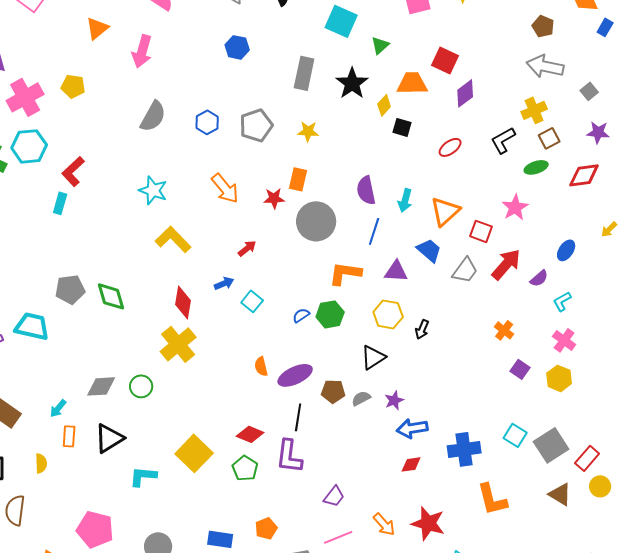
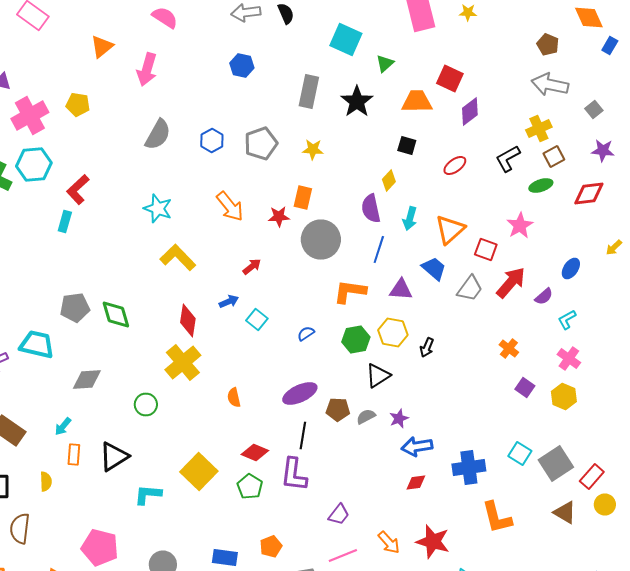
yellow diamond: (384, 105) -> (389, 180), moved
green hexagon: (330, 314) -> (356, 340), moved
orange semicircle: (261, 366) -> (234, 398), moved
gray diamond: (101, 386) -> (87, 380), moved

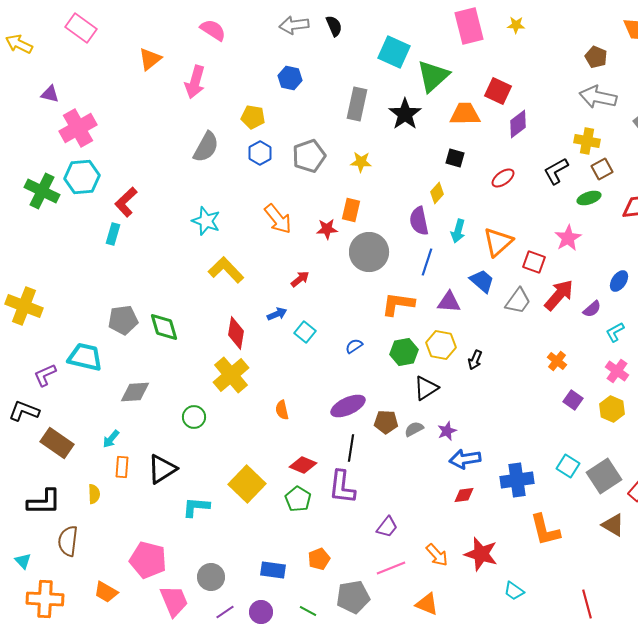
green triangle: (385, 64) -> (433, 76), size x1.8
yellow pentagon: (78, 104) -> (253, 117), moved
yellow cross: (539, 128) -> (587, 141), turned 35

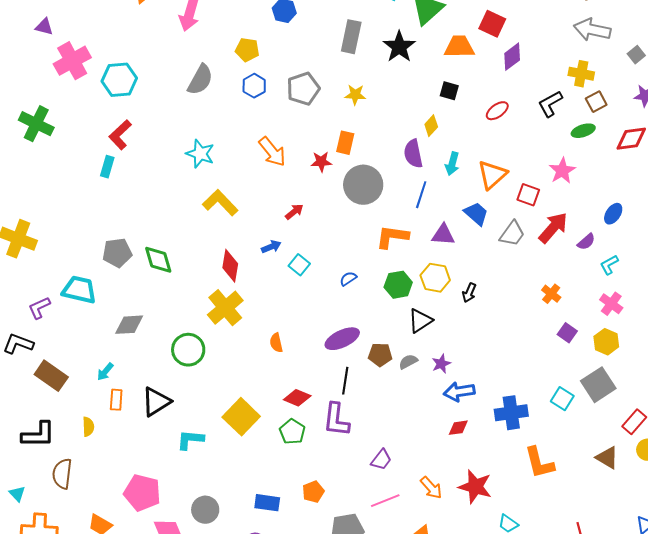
cyan hexagon: (82, 177) -> (119, 80), moved
green circle: (194, 417) -> (188, 350), size x1.4
gray square: (604, 476) -> (598, 385), moved

